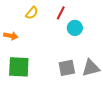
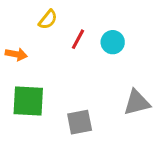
red line: (61, 13) -> (78, 39), moved
gray square: (67, 68) -> (80, 122), moved

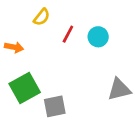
green square: (28, 101) -> (25, 88), turned -32
gray square: (80, 122) -> (55, 106), moved

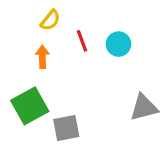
red line: (68, 34) -> (82, 41), turned -48
orange arrow: (14, 47) -> (42, 57), moved, turned -102

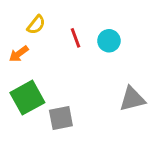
yellow semicircle: (50, 20) -> (36, 25), moved
orange arrow: (42, 57) -> (19, 54), moved, turned -126

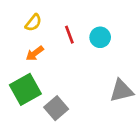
orange arrow: (19, 54) -> (35, 53), moved
gray square: (61, 118) -> (56, 108), turned -30

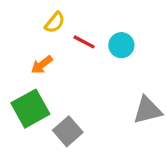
yellow semicircle: (33, 23) -> (55, 22), moved
red line: (69, 35) -> (84, 42), turned -42

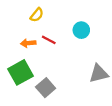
red line: (84, 42) -> (49, 40), moved
orange arrow: (42, 65) -> (28, 43), turned 32

